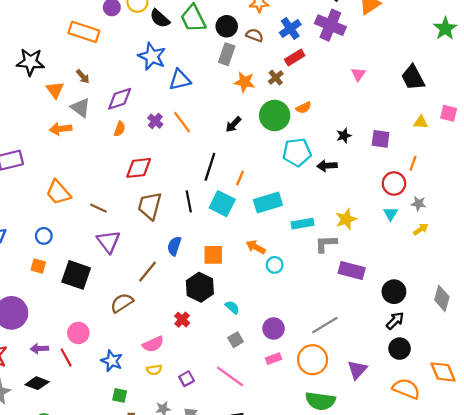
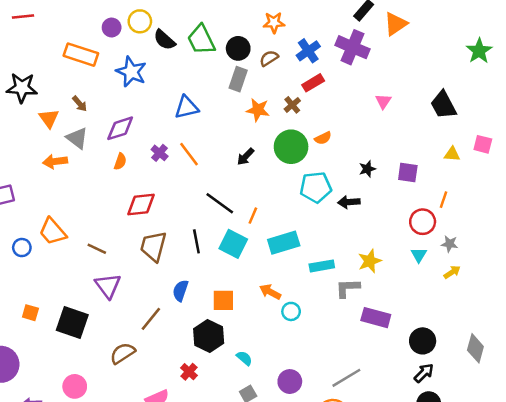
brown semicircle: (255, 35) -> (269, 58), turned -54
blue star: (152, 56) -> (131, 72), moved
black line: (210, 167) -> (220, 203), turned -72
blue circle: (44, 236) -> (22, 248), moved

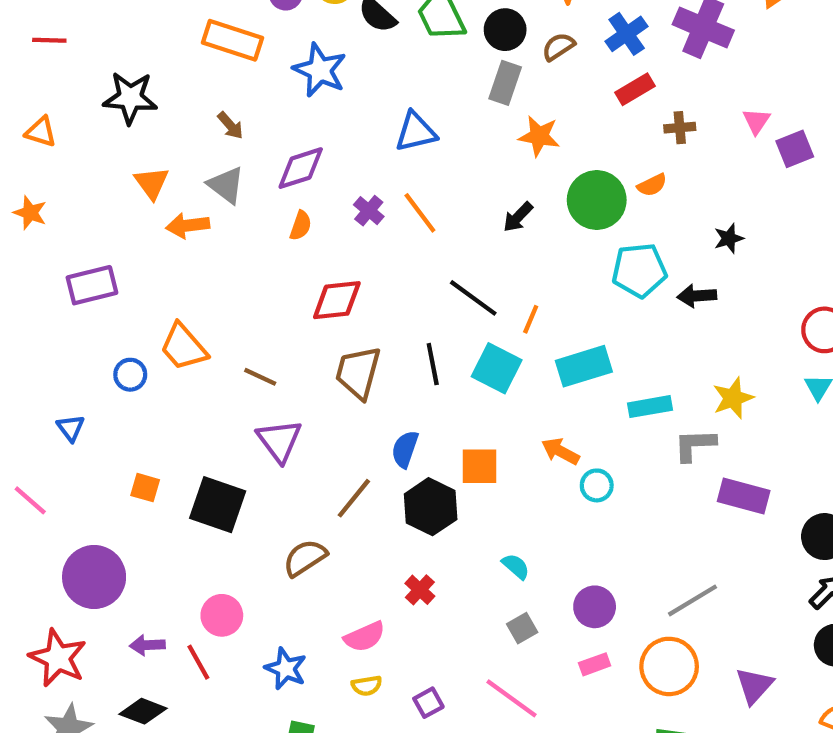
brown cross: (292, 105) -> (680, 128), moved, turned 35
orange triangle: (49, 118) -> (152, 183), moved
purple square: (408, 173) -> (795, 149), moved, turned -30
black hexagon: (209, 336) -> (431, 507), moved

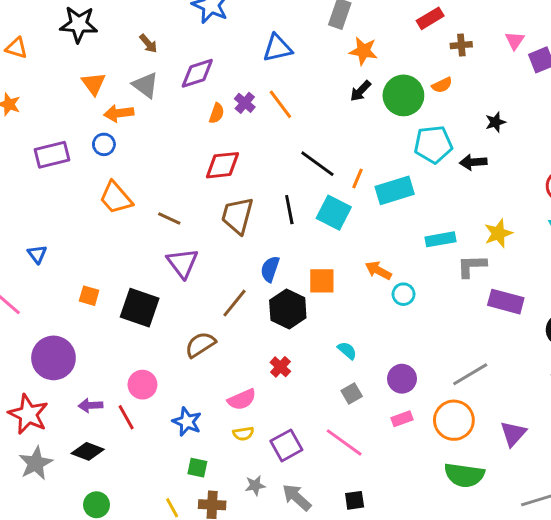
black arrow: (518, 217) -> (360, 91), moved
orange semicircle: (301, 226) -> (217, 113), moved
cyan rectangle: (584, 366) -> (395, 190), moved
blue circle: (130, 375) -> (104, 144), moved
purple square: (428, 703) -> (286, 445), size x1.5

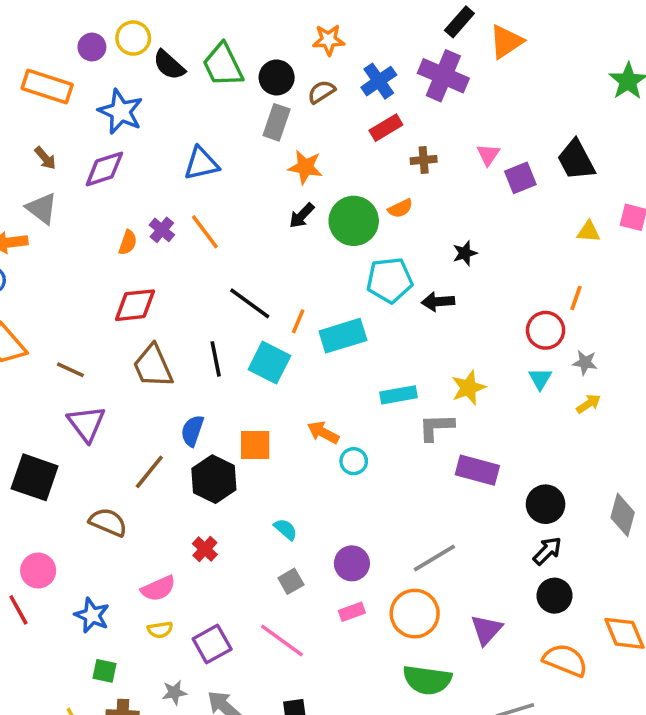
purple diamond: (197, 73) -> (104, 169), moved
brown trapezoid: (237, 216) -> (153, 366), turned -39
brown semicircle: (200, 345) -> (108, 522), turned 56

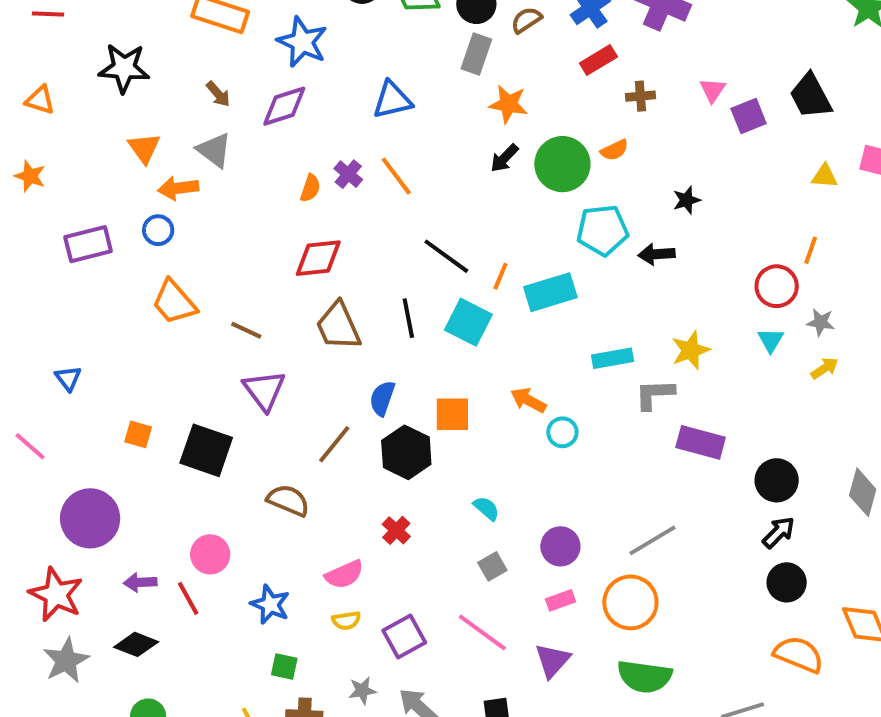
purple triangle: (486, 630) -> (552, 660), moved

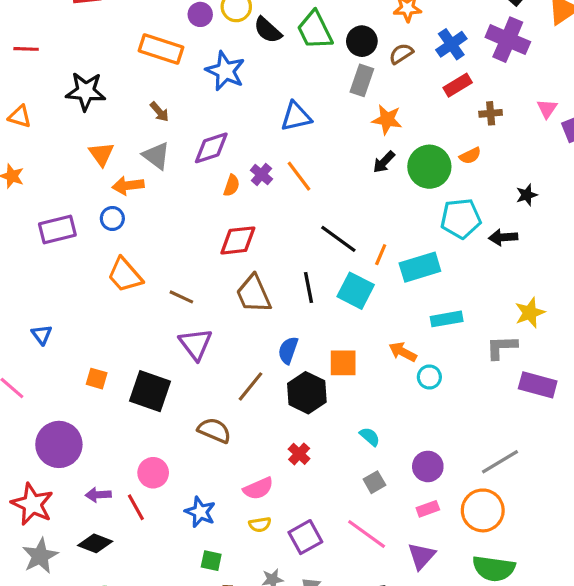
purple diamond: (284, 106) -> (211, 148), moved
cyan rectangle: (612, 358) -> (447, 319), moved

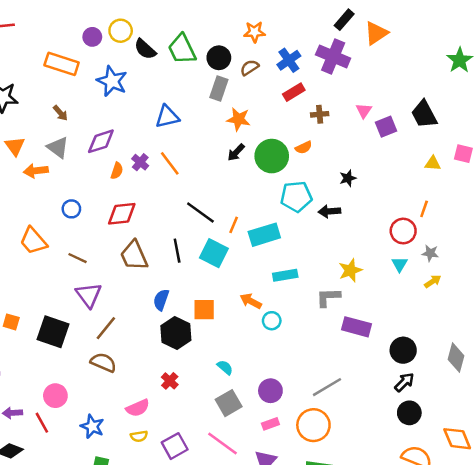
blue circle: (112, 218) -> (71, 209), moved
brown line: (250, 386) -> (106, 328), moved
gray square: (374, 482) -> (229, 403), size x1.5

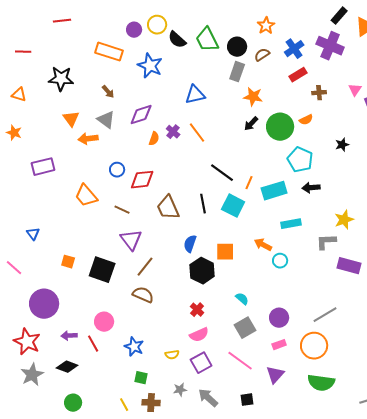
orange star: (254, 32) -> (266, 26), turned -30
cyan pentagon: (296, 197) -> (300, 160), turned 30
black arrow: (329, 211) -> (311, 188), moved
red diamond: (122, 214) -> (142, 180), moved
pink semicircle: (138, 408) -> (199, 335), moved

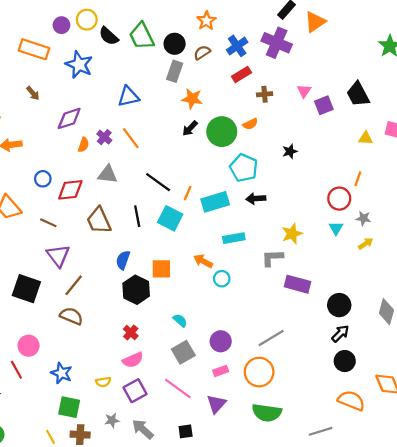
gray triangle: (106, 120) -> (108, 174), moved, turned -30
green square: (141, 378) -> (69, 407), size x1.5

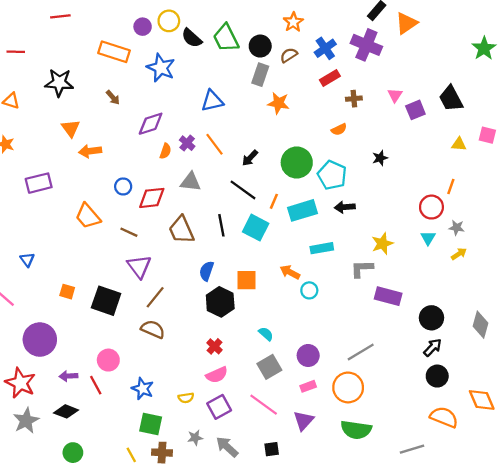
black arrow: (190, 128) -> (250, 158), moved
green circle: (222, 132) -> (297, 163), moved

